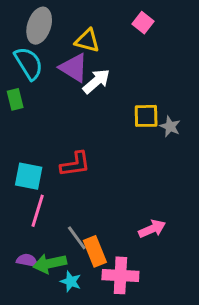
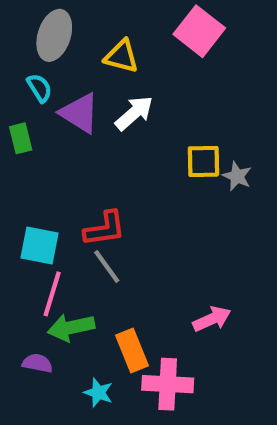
pink square: (143, 23) -> (199, 31), size x1.6
cyan semicircle: (29, 63) -> (40, 88), size x0.6
purple triangle: (74, 68) -> (79, 113), moved
gray line: (77, 238) -> (107, 267), moved
green arrow: (50, 263) -> (71, 327), moved

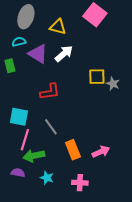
cyan semicircle: (40, 88) -> (19, 42), turned -72
red L-shape: (105, 229) -> (50, 92), moved
orange rectangle: (132, 351) -> (73, 150), moved
pink cross: (168, 384) -> (80, 183), size x0.7
cyan star: (98, 393) -> (47, 178), moved

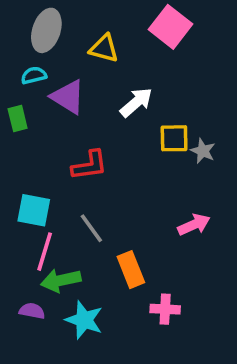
white arrow: (64, 54) -> (136, 102), moved
pink arrow: (101, 152) -> (194, 225), moved
cyan star: (47, 178) -> (84, 320), size x1.5
pink cross: (80, 183) -> (165, 309), moved

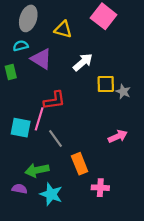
pink line: (45, 252) -> (39, 119), moved

